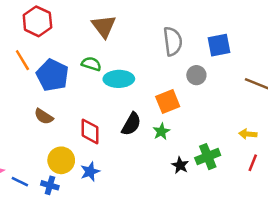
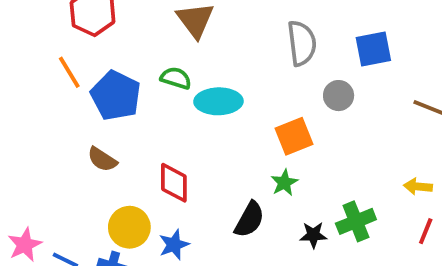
black semicircle: (131, 124) -> (249, 219), moved
black star: (180, 165) -> (313, 235), turned -30

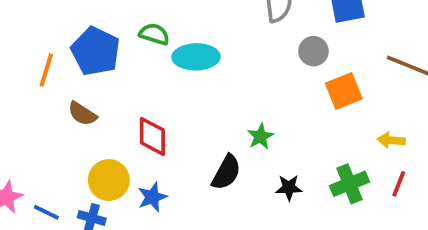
orange line: (69, 72) -> (46, 70), moved, turned 48
orange square: (294, 136) -> (344, 91), moved
green cross: (356, 221) -> (349, 184), moved

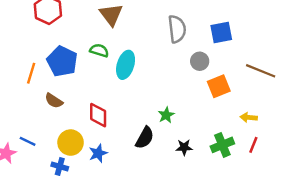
cyan ellipse: (196, 57) -> (126, 65), turned -72
blue line: (46, 212) -> (28, 141), moved

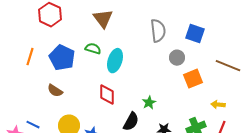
blue square: (221, 33) -> (195, 34), turned 30
orange line: (31, 73) -> (30, 57), moved
red diamond: (98, 115) -> (107, 95), moved

